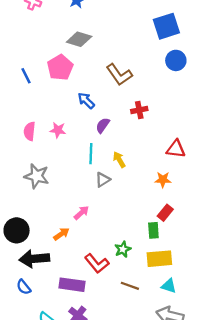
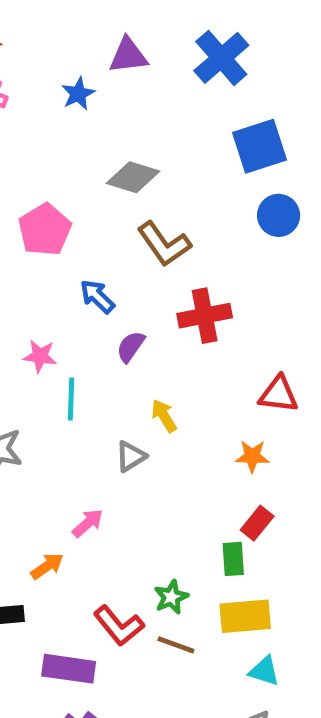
gray diamond: (79, 39) -> (133, 177), moved
red cross: (139, 110) -> (205, 316), size x1.5
cyan line: (91, 154) -> (71, 399), moved
brown line: (130, 286) -> (176, 645), moved

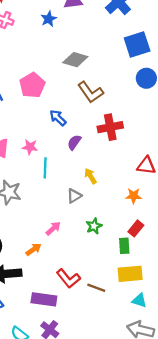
green star: (171, 597) -> (94, 226), moved

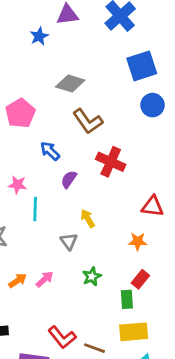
red cross: (110, 127) -> (111, 162), turned 35
gray triangle: (74, 196) -> (69, 241), turned -35
orange arrow: (33, 249) -> (18, 281), moved

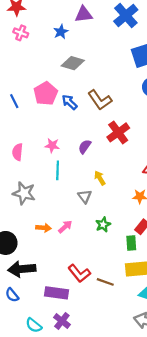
gray diamond: (70, 83) -> (73, 63), moved
blue arrow: (50, 151) -> (69, 102), moved
red cross: (111, 162) -> (118, 132), turned 30
pink star: (18, 185) -> (52, 145), moved
orange arrow: (18, 281) -> (43, 228), turned 40

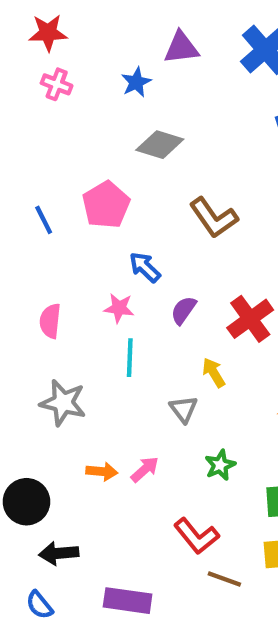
blue arrow: (69, 102) -> (145, 267), moved
red cross: (118, 132) -> (250, 319), moved
black arrow: (22, 269) -> (59, 553), size x0.7
red L-shape: (79, 273) -> (196, 536), moved

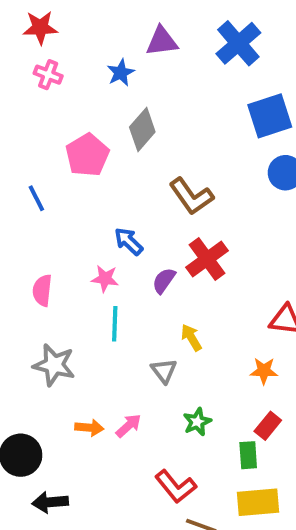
gray diamond: (160, 145) -> (142, 130), turned -66
pink pentagon: (106, 205) -> (87, 155), moved
red cross: (250, 319) -> (207, 259), moved

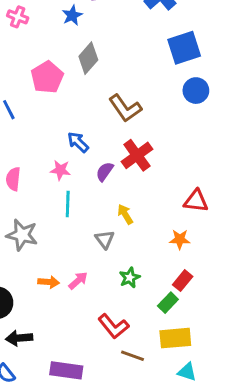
green rectangle: (248, 455) -> (168, 303), turned 48

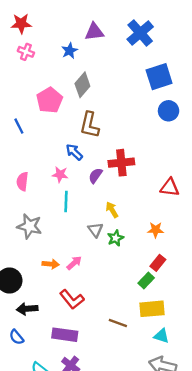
brown L-shape: (125, 108) -> (90, 125), moved, turned 48
red cross: (137, 155) -> (121, 163), turned 30
red triangle: (196, 201) -> (170, 187), moved
green star: (130, 278) -> (115, 238), moved
red L-shape: (113, 326) -> (72, 299), moved

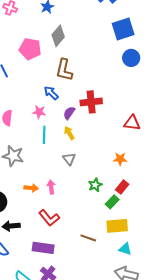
pink pentagon: (49, 100) -> (30, 49), turned -30
yellow arrow: (112, 210) -> (69, 133), moved
green star: (115, 238) -> (95, 185), moved
pink arrow: (74, 263) -> (51, 187), turned -56

